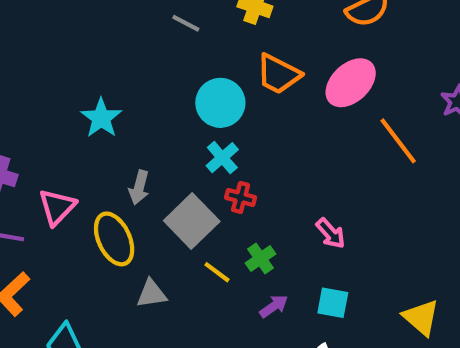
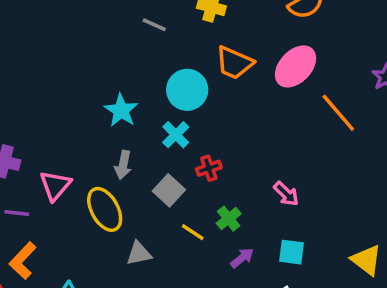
cyan star: (101, 118) -> (121, 110), moved
cyan cross: (222, 158) -> (176, 135), moved
red cross: (241, 197) -> (209, 168), turned -30
gray square: (192, 221) -> (169, 190), size x0.7

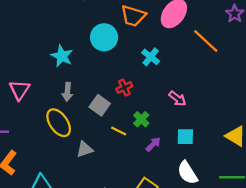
cyan cross: (176, 135) -> (151, 57), moved
pink triangle: (55, 185) -> (19, 90), moved

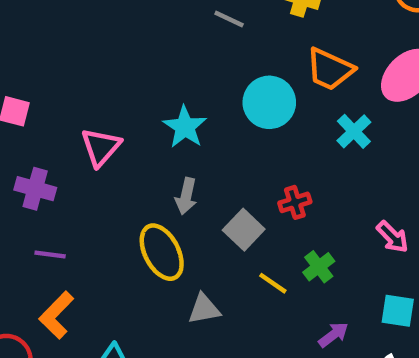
cyan cross: (151, 57) -> (354, 131), moved
pink triangle: (19, 90) -> (101, 147), moved
purple arrow: (153, 144) -> (333, 335), moved

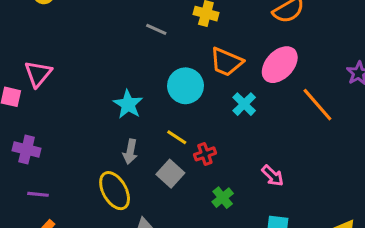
pink triangle: (101, 147) -> (38, 74), moved
yellow line: (273, 283) -> (177, 137), moved

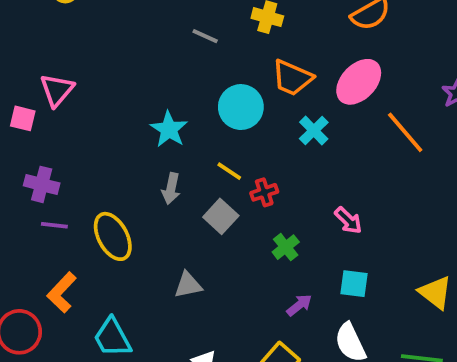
yellow ellipse: (115, 191) -> (113, 236), moved
purple line: (38, 194) -> (54, 225), moved

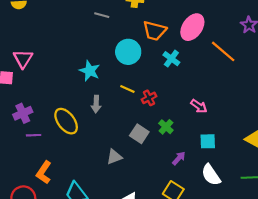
purple cross: (42, 184) -> (23, 113), turned -30
gray square: (221, 216) -> (139, 134), moved
yellow ellipse: (113, 236) -> (66, 121), moved

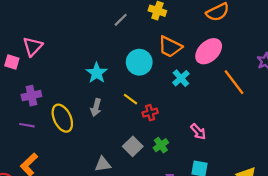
gray line: (102, 15) -> (121, 20), turned -72
purple cross: (23, 113) -> (31, 96), moved

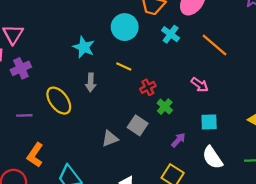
orange line: (234, 82) -> (214, 45), moved
purple cross: (31, 96) -> (21, 68), moved
red cross: (150, 113) -> (148, 87), moved
gray square: (133, 146) -> (138, 125), moved

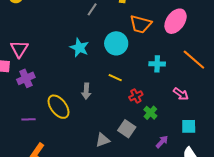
cyan cross: (171, 34) -> (157, 64), moved, turned -35
cyan star: (84, 47) -> (79, 48), moved

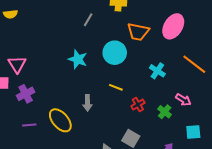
cyan cross: (157, 64) -> (157, 71), turned 35
green cross: (150, 113) -> (165, 112), moved
purple line: (29, 119) -> (29, 125), moved

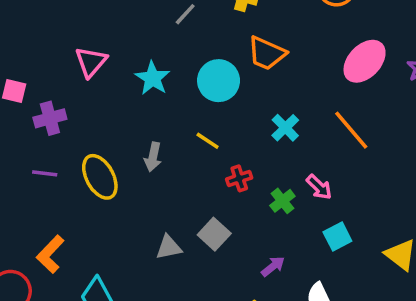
pink ellipse: (173, 26) -> (365, 61), moved
pink triangle: (17, 64) -> (91, 62), moved
cyan square: (193, 132) -> (337, 236), moved, turned -35

